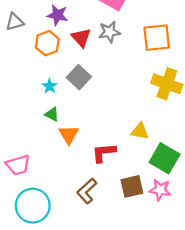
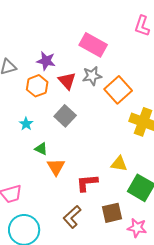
orange square: (157, 38) -> (118, 90), moved, turned -36
cyan star: (50, 86) -> (26, 124), moved
pink star: (160, 190) -> (137, 228), moved

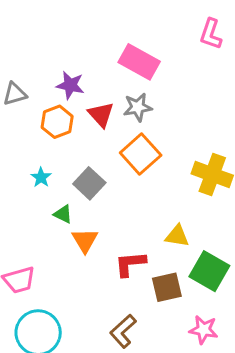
orange square: (118, 90) -> (141, 154), moved
gray square: (65, 116) -> (89, 183), moved
brown square: (112, 213) -> (167, 287), moved
brown L-shape: (72, 217) -> (123, 331), moved

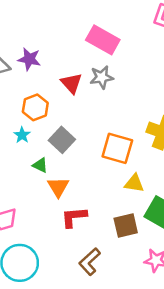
purple star: (70, 85) -> (29, 59), moved
orange hexagon: (57, 122) -> (35, 107), moved
orange square: (141, 154) -> (117, 148), moved, turned -32
red L-shape: (130, 264) -> (74, 217), moved

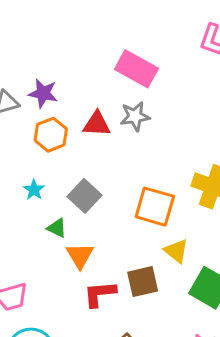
red triangle: (71, 83) -> (97, 124), turned -45
orange hexagon: (35, 107) -> (51, 135), moved
yellow triangle: (134, 183) -> (176, 251), turned 30
brown square: (126, 226) -> (143, 282), moved

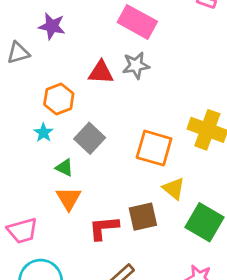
purple star: (43, 93) -> (52, 26), moved
orange hexagon: (51, 135) -> (59, 99), moved
orange triangle: (80, 256) -> (69, 198), moved

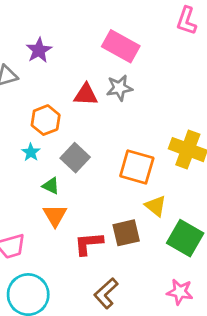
purple star: (52, 26) -> (39, 50), turned 30

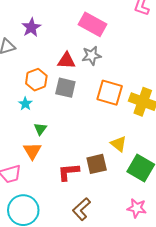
gray square: (75, 158) -> (65, 88), moved, turned -30
orange square: (137, 167) -> (110, 93), moved
green triangle: (51, 186) -> (40, 129), turned 40
orange triangle: (55, 215) -> (32, 151), moved

